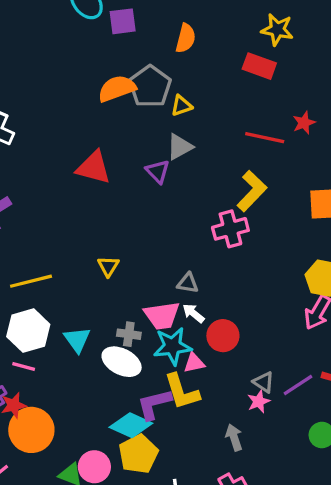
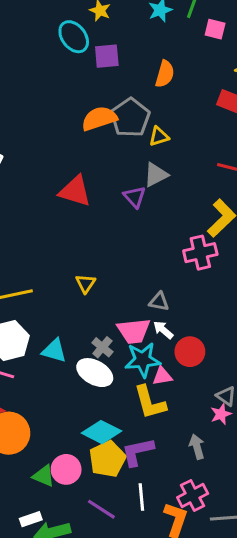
gray cross: (129, 334) -> (102, 347), turned 30
cyan triangle: (77, 340) -> (54, 351), turned -40
purple L-shape: (154, 404) -> (138, 452), moved

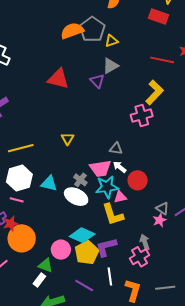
pink circle: (66, 469) -> (61, 250), moved
pink cross: (193, 496) -> (140, 257), moved
white rectangle: (31, 519) -> (39, 280), moved, turned -32

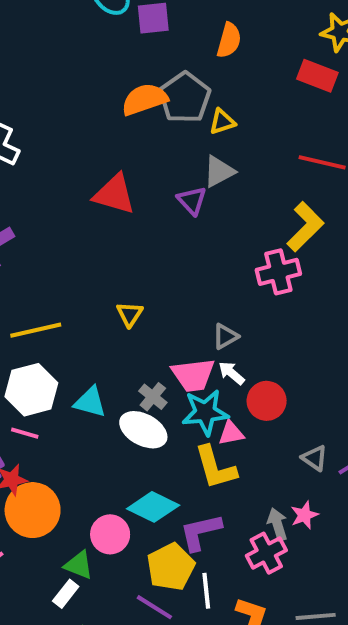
gray triangle: (116, 149) -> (225, 336), turned -40
pink star: (159, 220) -> (304, 515), moved
yellow pentagon: (87, 253) -> (171, 567), moved

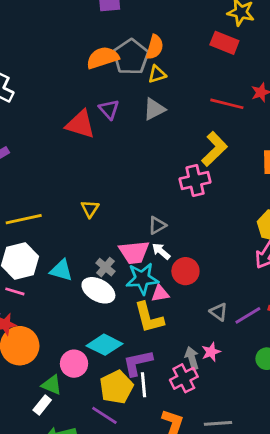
orange semicircle: (229, 40) -> (155, 47), moved
purple triangle: (192, 201) -> (109, 109), moved
white line: (206, 591) -> (143, 385), moved

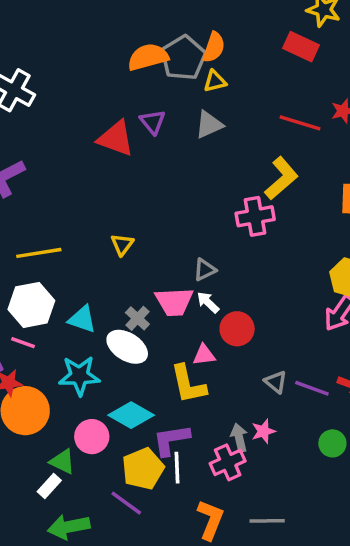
cyan star: (142, 279) -> (79, 376), moved
purple line: (248, 315) -> (312, 388), turned 48

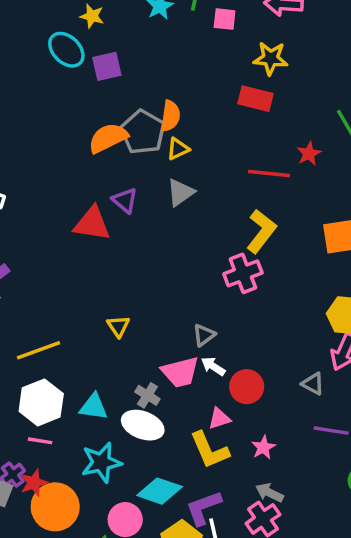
gray triangle: (276, 382) -> (313, 384), moved
pink star: (263, 431) -> (263, 447), moved
gray arrow: (239, 438) -> (269, 493), turned -40

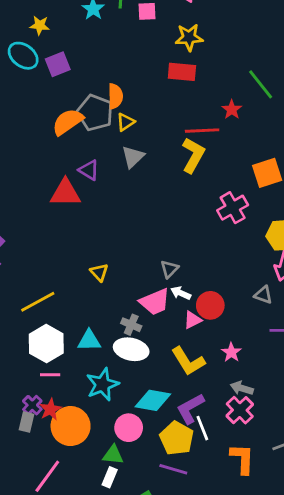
yellow L-shape: (261, 231) -> (193, 155), moved
pink cross: (243, 273) -> (233, 208), moved
pink triangle: (219, 419) -> (193, 320), moved

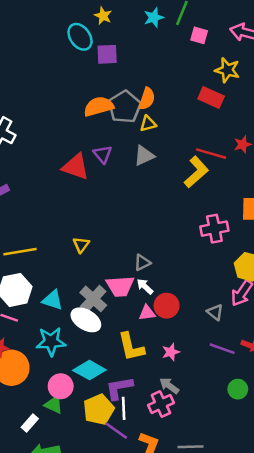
gray cross: (131, 325) -> (93, 299), size x1.5
green triangle: (113, 455) -> (54, 405), moved
purple line: (173, 469) -> (116, 431), moved

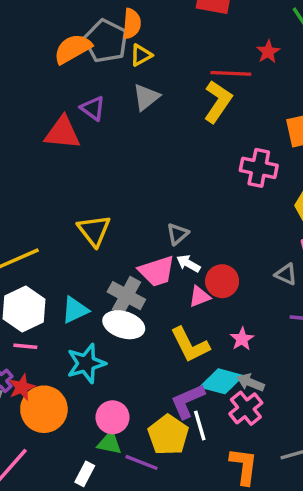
pink cross: (214, 229) -> (259, 168), turned 36
yellow triangle: (81, 245) -> (94, 230), size x1.5
cyan triangle: (53, 300) -> (75, 310), turned -30
cyan diamond: (89, 370) -> (222, 381), moved
purple line: (116, 431) -> (142, 462), moved

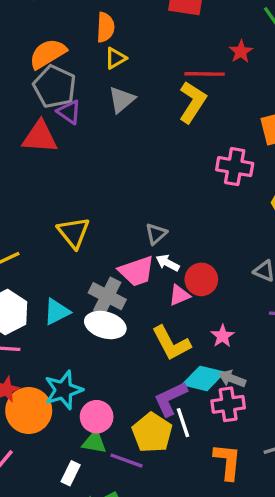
gray pentagon: (106, 41) -> (55, 87), moved
cyan star: (86, 363) -> (63, 390), moved
pink cross: (246, 408) -> (228, 404), turned 32

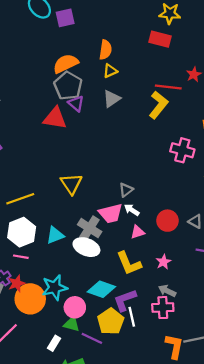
red circle: (201, 279) -> (167, 221), moved
cyan diamond: (203, 378) -> (101, 289), moved
orange L-shape: (228, 462) -> (174, 346), moved

